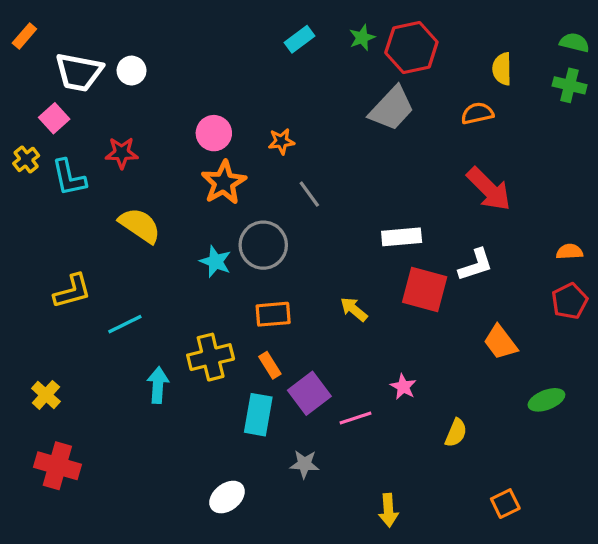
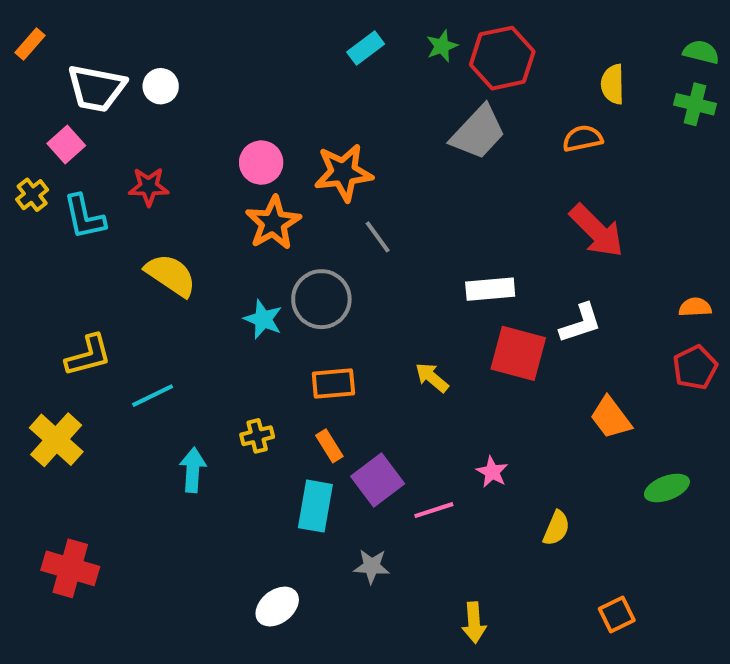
orange star: (281, 141) -> (343, 173), size x1.8
yellow cross: (211, 357) -> (257, 436), size x0.6
yellow cross: (46, 395) -> (56, 440), moved, size x1.5

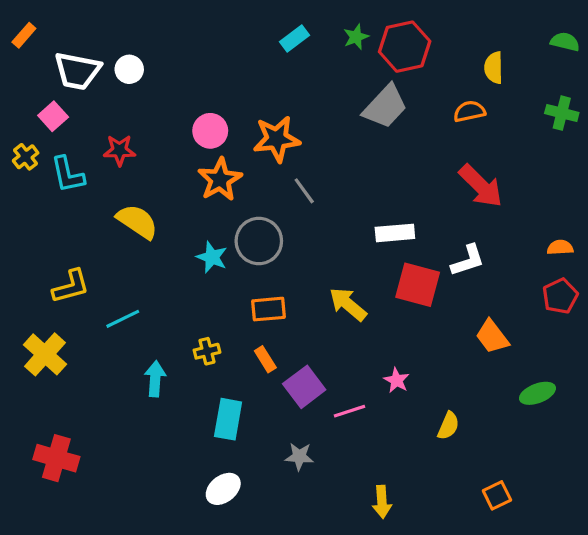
green cross: (695, 104) -> (562, 113), moved
yellow arrow: (432, 378) -> (348, 304), size x1.4
cyan rectangle: (315, 506) -> (228, 419), moved

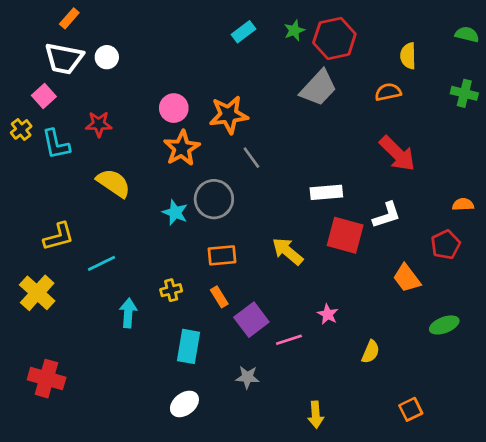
orange rectangle: (24, 35) -> (69, 18), moved
red pentagon: (560, 296) -> (446, 245), moved

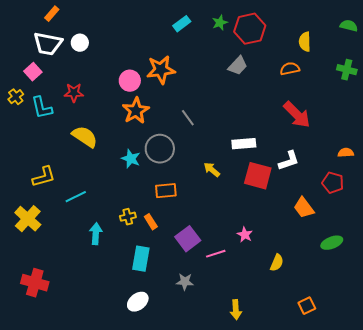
gray trapezoid: (318, 88) -> (238, 66), size x0.7
orange star: (229, 115) -> (161, 70), moved
red pentagon: (446, 245) -> (333, 183), turned -30
yellow arrow: (288, 251) -> (212, 170), moved, size x0.7
orange rectangle: (219, 297) -> (151, 222), moved

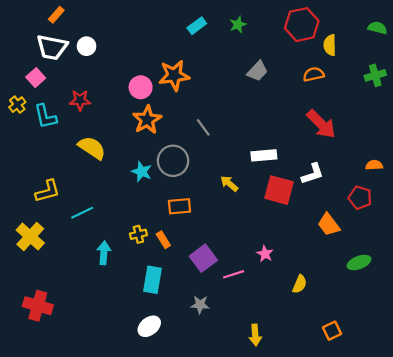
red hexagon: (250, 29) -> (302, 25), moved
green cross: (347, 70) -> (375, 75), turned -30

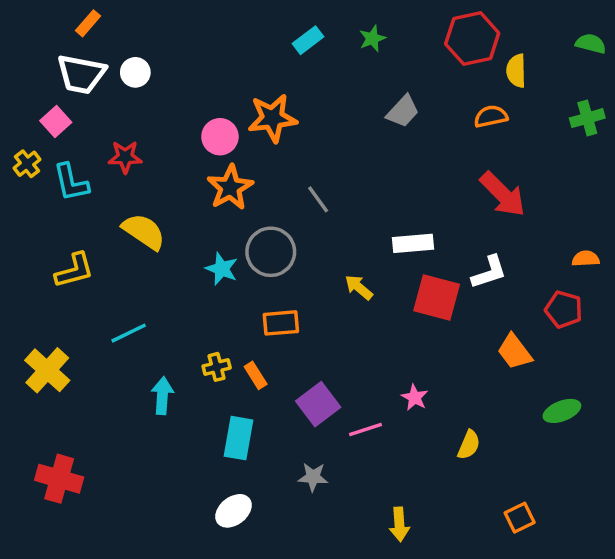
yellow L-shape: (48, 191) -> (74, 270), moved

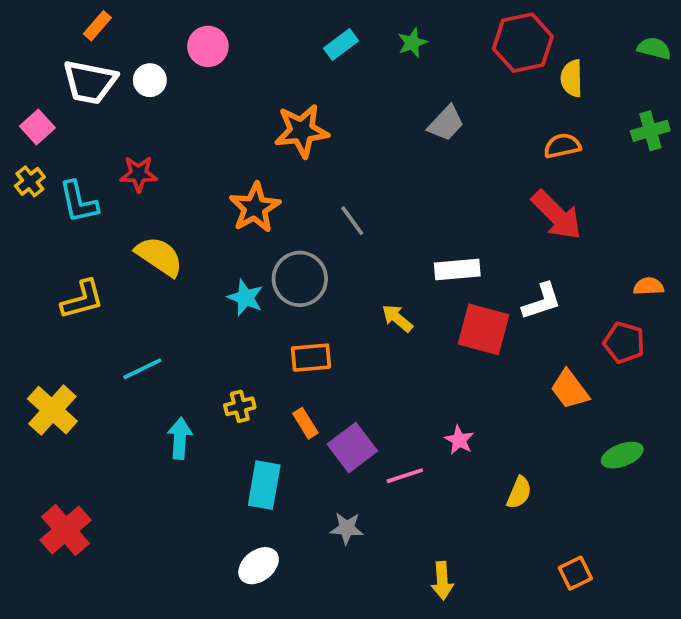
orange semicircle: (491, 116) -> (562, 146), moved
pink square: (56, 121) -> (37, 127), moved
pink circle: (220, 137) -> (208, 46), moved
orange rectangle: (256, 375) -> (305, 423), moved
red cross: (59, 479) -> (65, 530), turned 33

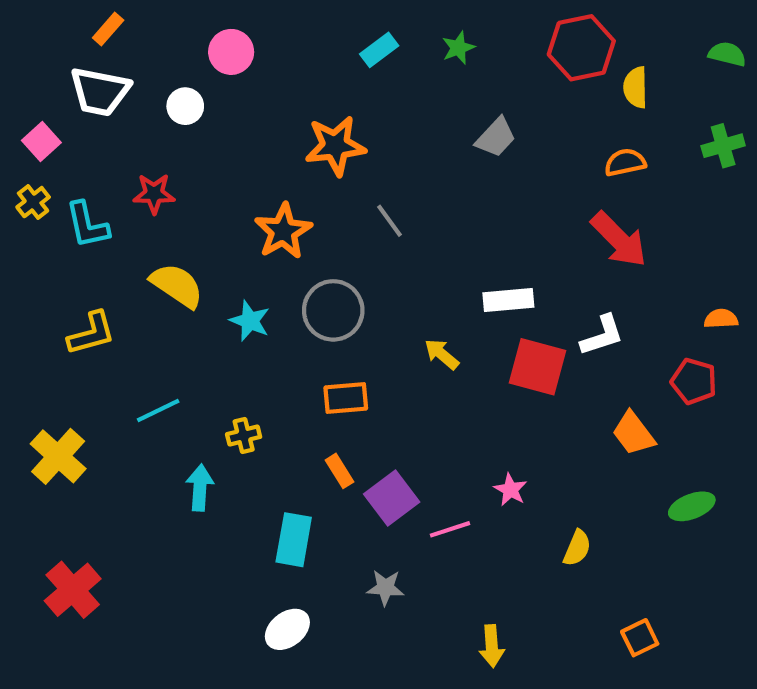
white circle: (150, 80) -> (185, 106), moved
gray line: (352, 221) -> (390, 221), moved
cyan star: (245, 298) -> (250, 321), moved
yellow cross: (240, 406) -> (244, 435), moved

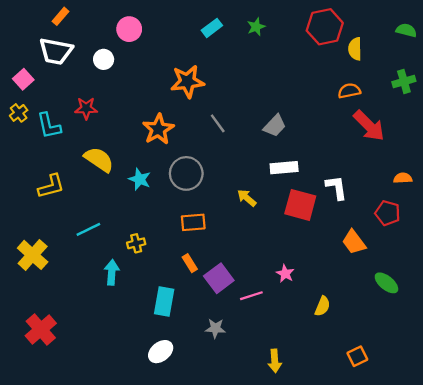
gray trapezoid: (496, 137) -> (275, 126), moved
red arrow: (619, 240) -> (369, 126), moved
white L-shape: (602, 335) -> (336, 187), turned -80
green ellipse: (692, 506) -> (386, 283), turned 60

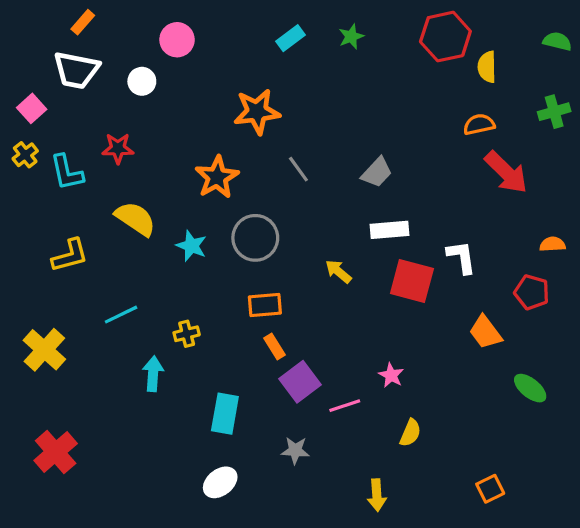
orange rectangle: (190, 263) -> (274, 347), moved
yellow semicircle: (322, 306) -> (410, 433), moved

